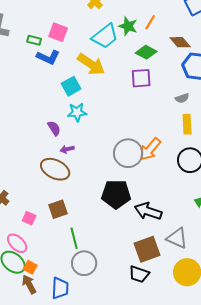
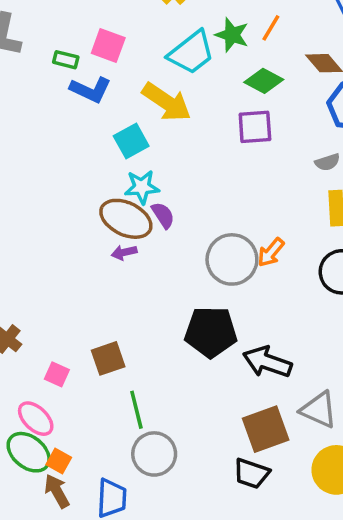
purple semicircle: (54, 128) -> (163, 215), moved
orange arrow: (150, 149) -> (271, 252), size x0.7
brown ellipse: (55, 169) -> (126, 219), moved

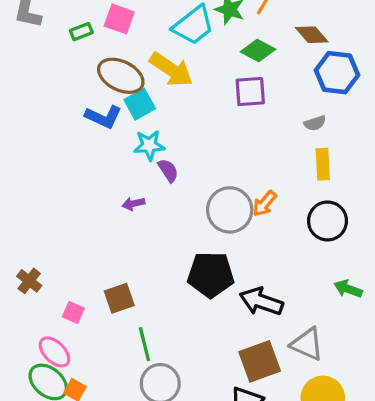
green rectangle: (66, 60) -> (81, 32), turned -35
blue L-shape: (91, 90) -> (103, 117), moved
brown ellipse: (126, 219) -> (121, 76), moved

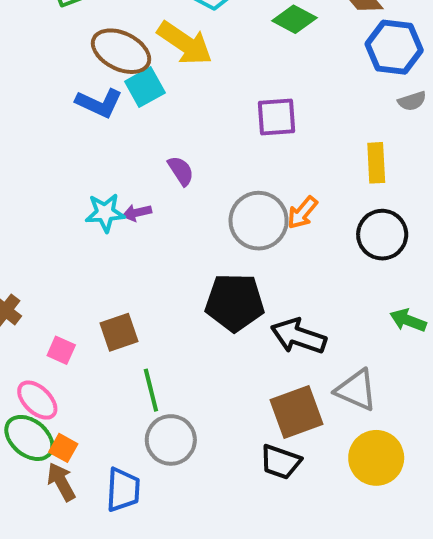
purple square: (250, 92) -> (277, 117), moved
gray semicircle: (315, 123) -> (412, 101), moved
cyan star: (149, 145) -> (105, 213), moved

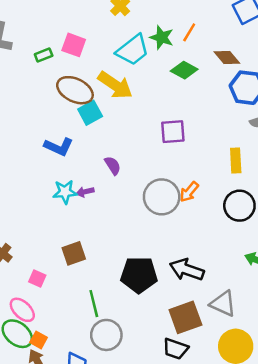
blue L-shape: (99, 103) -> (59, 147), moved
black pentagon: (235, 302) -> (139, 275), moved
brown square: (119, 332) -> (74, 253), moved

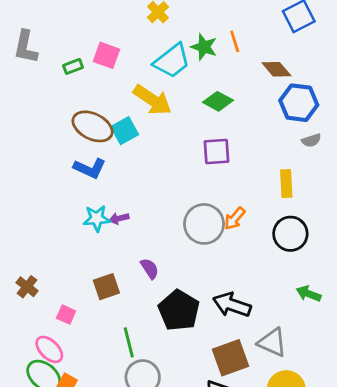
orange line: (189, 32) -> (235, 41), turned -48
green diamond: (184, 70) -> (218, 101), moved
brown ellipse: (75, 90) -> (92, 126), moved
purple semicircle: (113, 165) -> (150, 269), moved
black pentagon: (139, 275) -> (179, 310), turned 30

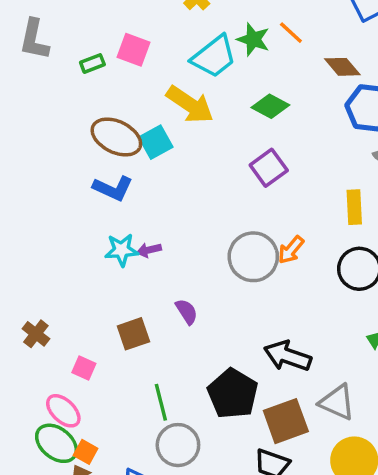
orange line: (235, 41) -> (291, 33), turned -30
purple square: (217, 152) -> (269, 168), turned -32
black pentagon: (179, 310) -> (233, 394), moved

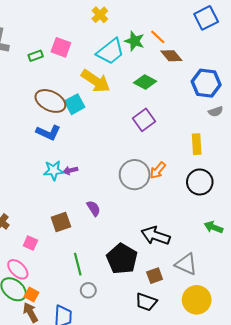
brown diamond: (342, 67) -> (171, 56), moved
brown square: (286, 421) -> (155, 276), size x0.6
gray circle: (178, 445) -> (88, 290), size x0.6

